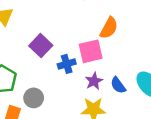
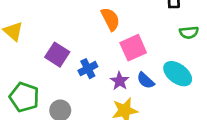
orange semicircle: (109, 28) -> (110, 19), moved, turned -45
pink square: (91, 51) -> (133, 48), moved

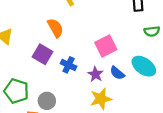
orange semicircle: (110, 19) -> (55, 28), moved
blue cross: (88, 69) -> (69, 65), turned -35

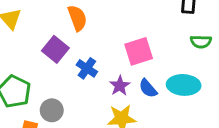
cyan ellipse: (144, 66) -> (184, 85), turned -40

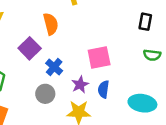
cyan ellipse: (184, 85) -> (142, 103), moved
blue semicircle: (148, 88) -> (104, 89), turned 42
gray circle: (52, 110) -> (45, 94), moved

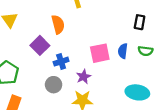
blue cross: (54, 67) -> (61, 62), turned 32
blue semicircle: (104, 89) -> (123, 51), moved

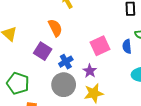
blue semicircle: (123, 51) -> (127, 46), moved
gray circle: (54, 85) -> (64, 85), size x1.5

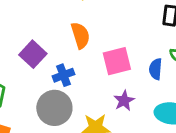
orange semicircle: (55, 28) -> (80, 35), moved
purple star: (90, 71) -> (124, 101), moved

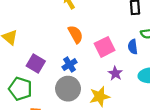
purple square: (33, 54) -> (36, 64), moved

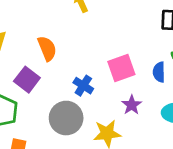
orange semicircle: (75, 34) -> (47, 48), moved
blue cross: (70, 65) -> (83, 86), moved, turned -32

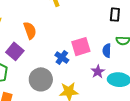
blue cross: (83, 86) -> (62, 58), moved
purple star: (132, 105) -> (98, 72), moved

